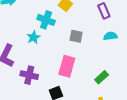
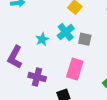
cyan cross: (46, 20) -> (66, 32), moved, turned 30

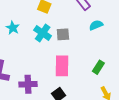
cyan star: (42, 39) -> (13, 28), moved

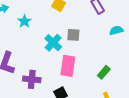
cyan semicircle: (96, 25) -> (116, 30), moved
cyan cross: (43, 33) -> (53, 43), moved

